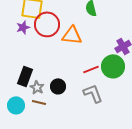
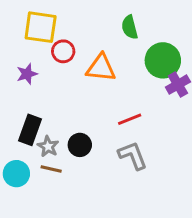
red circle: (47, 24) -> (63, 51), size x0.6
purple star: (23, 27) -> (27, 74), moved
green circle: (113, 66) -> (163, 60), moved

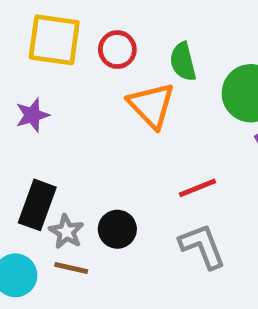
green semicircle: (130, 27) -> (183, 62), moved
red circle: (63, 51) -> (117, 50), moved
orange triangle: (101, 68) -> (151, 105), turned 40

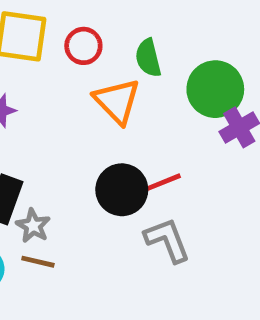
black circle: (117, 229) -> (122, 190), moved, size x1.4

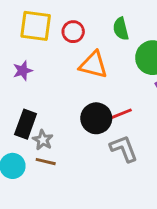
green semicircle: (148, 58) -> (121, 29), moved
orange triangle: (117, 101) -> (93, 65), turned -32

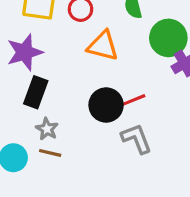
purple star: (23, 71) -> (25, 52), size x1.6
black rectangle: (26, 124) -> (36, 92), moved

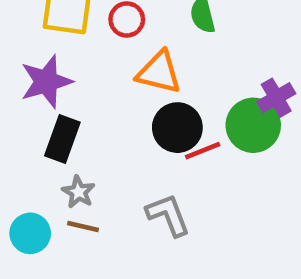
green circle: (168, 38) -> (253, 125), moved
black circle: (106, 105) -> (177, 128), moved
gray L-shape: (136, 139) -> (168, 215), moved

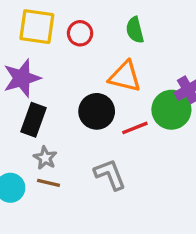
orange triangle: (159, 72) -> (125, 76), moved
black circle: (177, 128) -> (97, 111), moved

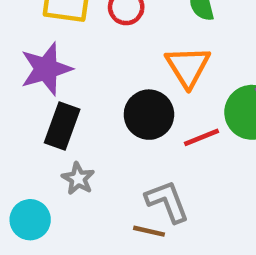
orange triangle: (125, 76) -> (188, 67), turned 44
brown line: (48, 183) -> (149, 231), moved

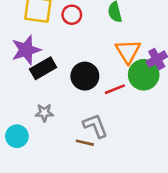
orange triangle: (188, 67) -> (128, 51), moved
black rectangle: (62, 126) -> (43, 68), moved, turned 40
gray star: (78, 179) -> (44, 113), turned -30

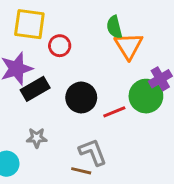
red circle: (72, 15) -> (60, 46), moved
orange triangle: (128, 51) -> (129, 46), moved

